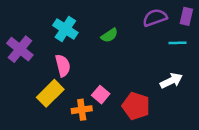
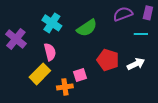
green semicircle: (109, 35) -> (87, 28), size x1.5
pink square: (101, 95) -> (80, 75), turned 32
red pentagon: (136, 106) -> (108, 60), moved

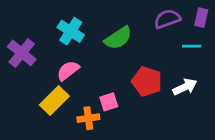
pink semicircle: (50, 52) -> (68, 71), turned -114

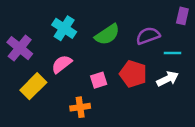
purple semicircle: (167, 19) -> (148, 36), moved
cyan line: (192, 46) -> (173, 53), moved
yellow rectangle: (54, 101) -> (33, 86), moved
pink square: (109, 102) -> (99, 80), moved

